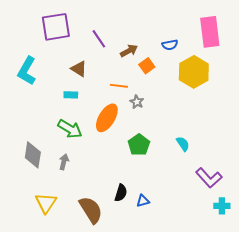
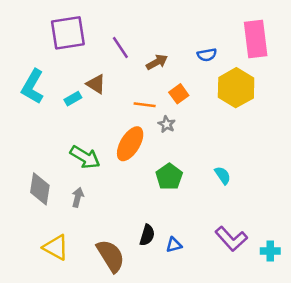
orange square: (147, 66) -> (179, 94), moved
cyan rectangle: (71, 95) -> (73, 99), moved, turned -32
purple L-shape: (209, 178) -> (231, 239), moved
yellow triangle: (46, 203) -> (56, 247), turned -35

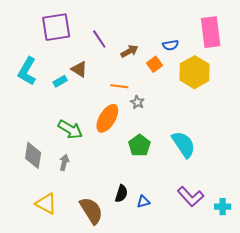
orange square: (179, 94) -> (154, 64), moved
cyan semicircle: (223, 175) -> (184, 144), size x1.8

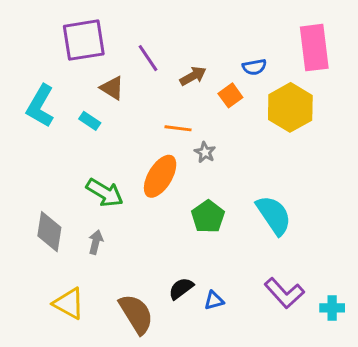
brown triangle: (79, 69) -> (112, 88), moved
cyan rectangle: (60, 81) -> (90, 121), turned 64
black semicircle: (121, 194) -> (181, 288), turned -144

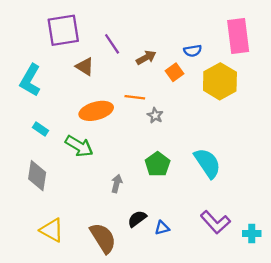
cyan rectangle: (90, 121) -> (41, 129), moved
orange ellipse: (160, 176) -> (96, 111), moved, turned 44
gray arrow: (96, 242) -> (117, 184), moved

